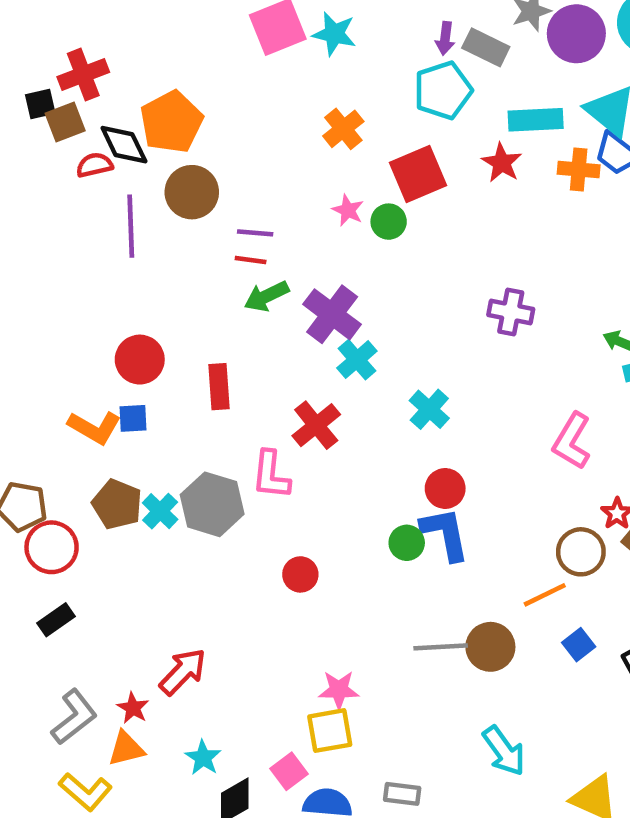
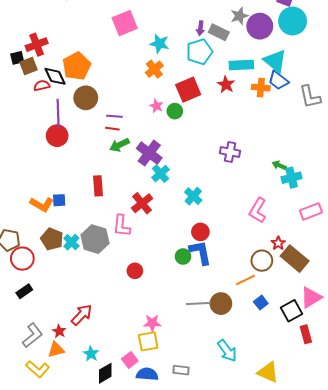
cyan star: (334, 34) -> (159, 44), moved
red circle: (140, 360) -> (57, 136), moved

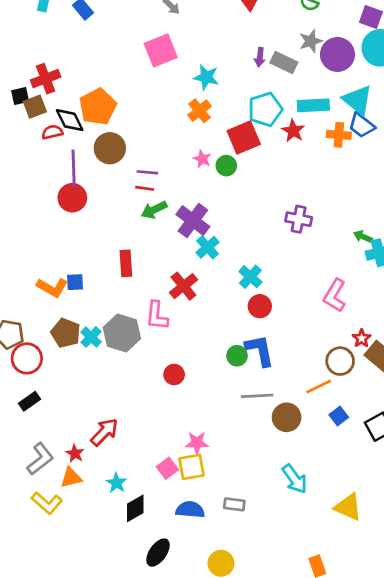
cyan pentagon: (199, 52) -> (265, 109), moved
red circle: (200, 232) -> (260, 306), moved
gray line: (198, 304) -> (257, 396), moved
pink square: (130, 360) -> (167, 468), moved

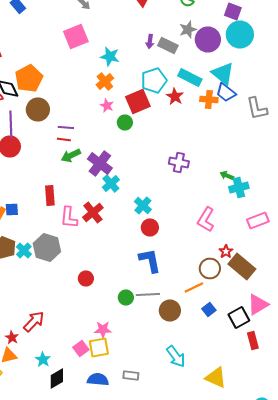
cyan rectangle: (313, 105) -> (190, 78), turned 30
pink star: (202, 159) -> (107, 106), moved
pink L-shape: (157, 316) -> (69, 218), moved
green circle: (237, 356) -> (126, 298), moved

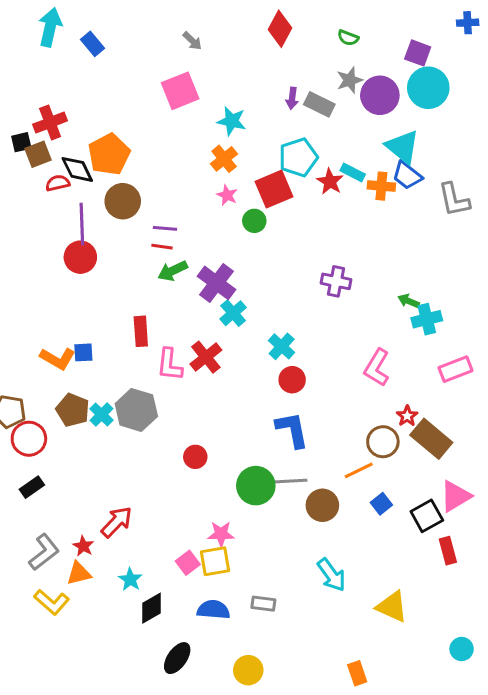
cyan rectangle: (190, 78) -> (353, 172), moved, size x0.7
green circle: (126, 298) -> (256, 486), size x1.6

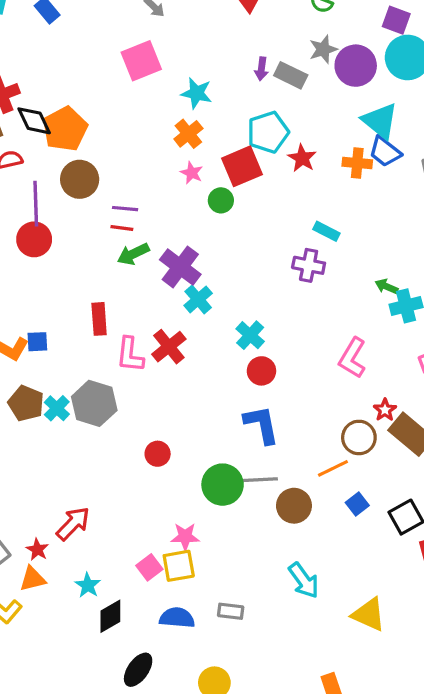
black diamond: (77, 169) -> (34, 121), moved
cyan rectangle: (353, 172) -> (326, 231), moved

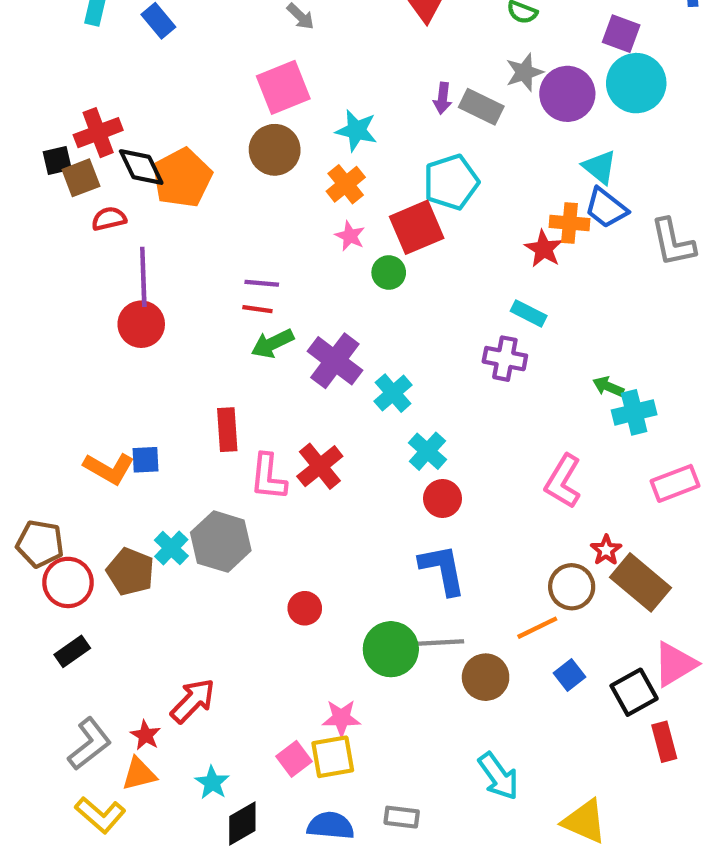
cyan triangle: (380, 121) -> (600, 167), size x0.7
red star: (302, 158) -> (544, 249), moved
brown circle: (80, 179) -> (275, 150), moved
cyan cross: (198, 299) -> (393, 393), moved
brown pentagon: (26, 403) -> (130, 572), moved

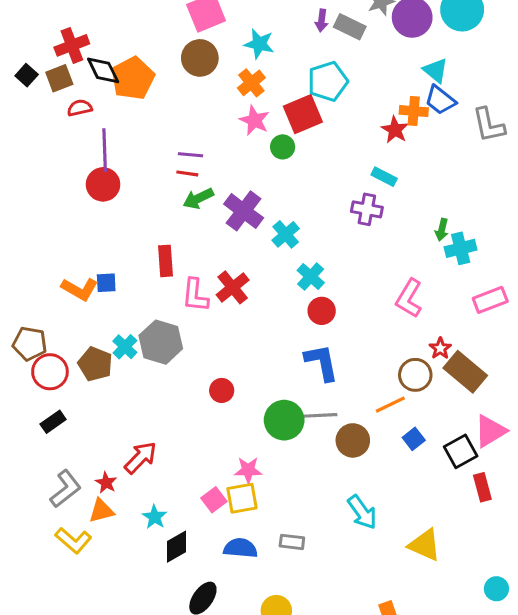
black square: (57, 161) -> (27, 75), moved, turned -35
pink star: (350, 236) -> (254, 120), size x1.4
green arrow: (608, 387) -> (442, 230), turned -100

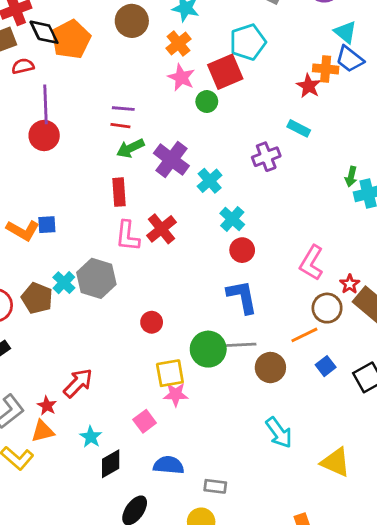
purple cross: (367, 209) -> (266, 157), moved, turned -32
red rectangle: (165, 261) -> (119, 192), moved
pink L-shape: (409, 298) -> (311, 263), moved
yellow square: (242, 498) -> (170, 373), moved
gray rectangle: (292, 542) -> (215, 486), moved

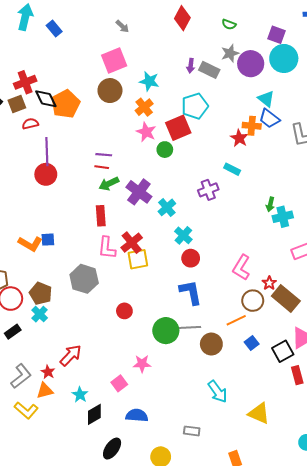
cyan cross: (64, 283) -> (40, 314), moved
yellow square: (170, 373) -> (138, 259), moved
gray rectangle: (215, 486) -> (192, 431), moved

